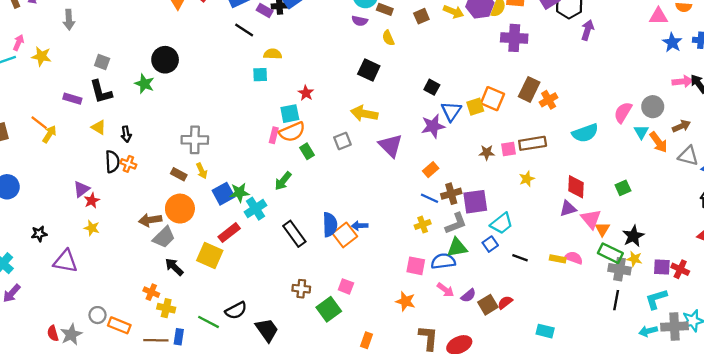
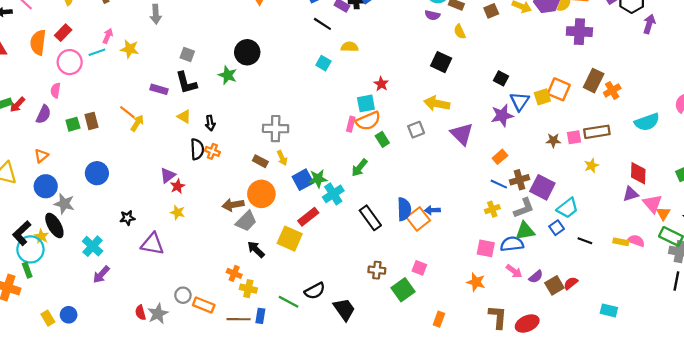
cyan square: (260, 75) -> (323, 63), moved, turned 32
purple square: (475, 202) -> (542, 187), turned 35

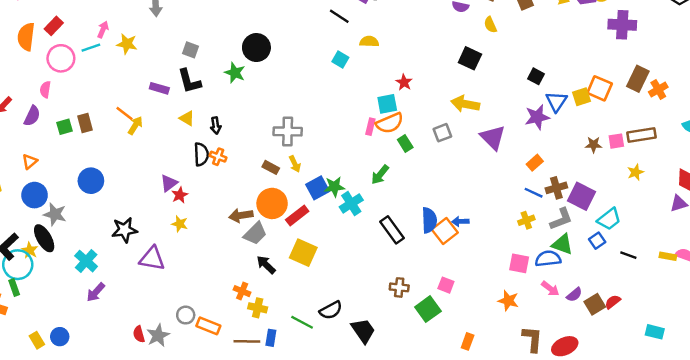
red rectangle: (308, 217) -> (297, 215), moved
black star: (127, 218) -> (124, 230), size x1.5
green triangle: (525, 231) -> (562, 244), turned 30

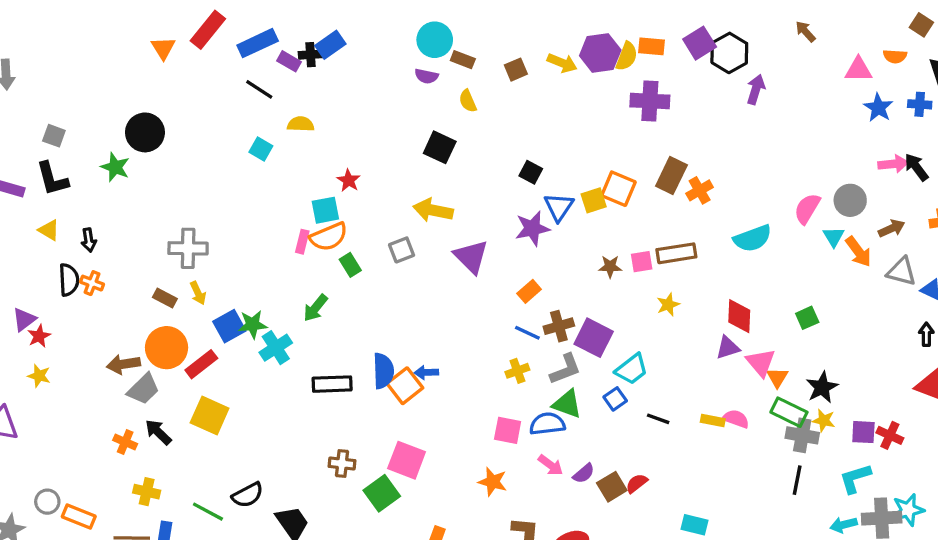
black rectangle: (392, 230) -> (332, 384), turned -56
pink square: (446, 285) -> (407, 460), size x1.6
orange cross: (242, 291) -> (125, 442), moved

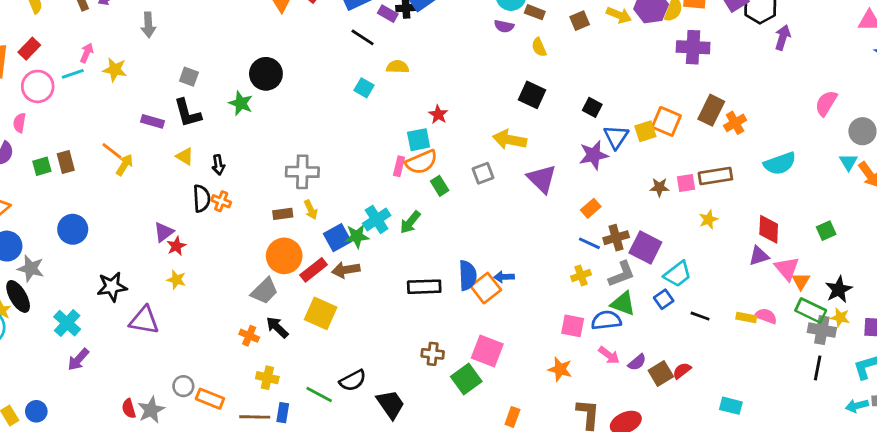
black square: (440, 147) -> (532, 95), moved
pink semicircle: (807, 209) -> (826, 103), moved
brown rectangle: (165, 298) -> (283, 214), turned -36
cyan cross: (276, 348) -> (377, 219), moved
brown arrow: (123, 364) -> (346, 270), moved

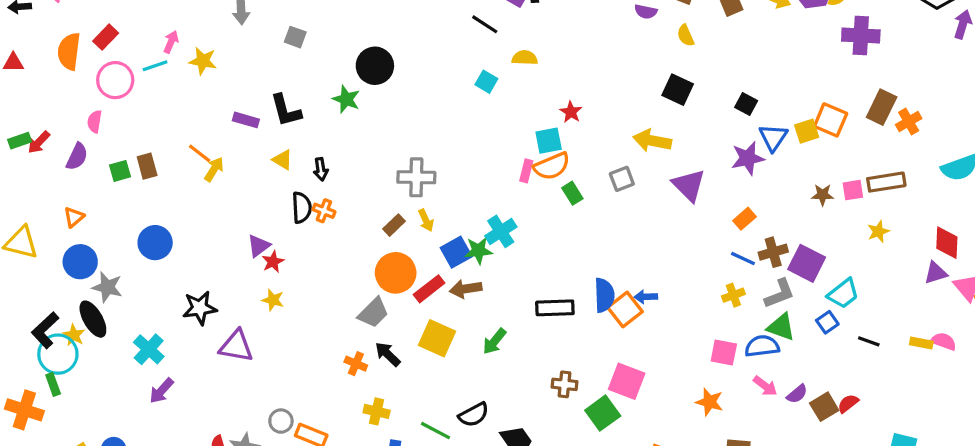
gray square: (189, 77) -> (295, 37), moved
brown rectangle: (283, 214) -> (394, 225), turned -36
green arrow: (410, 222) -> (494, 341), moved

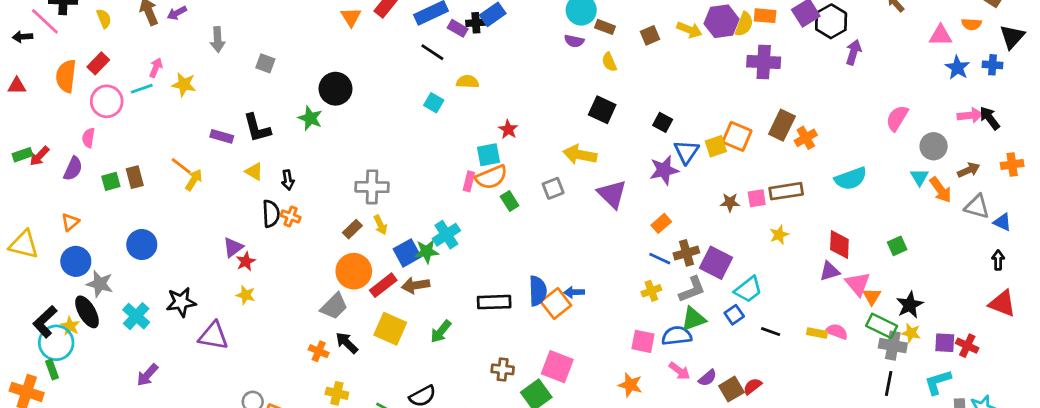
green triangle: (781, 327) -> (693, 319), turned -40
cyan cross: (149, 349) -> (136, 316), moved

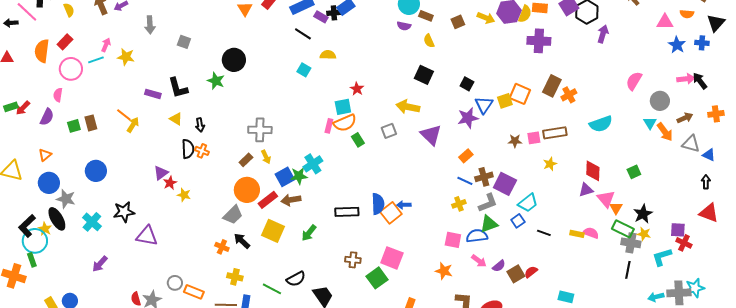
yellow star: (246, 295) -> (184, 195), moved
purple square: (945, 343) -> (678, 230), moved
cyan L-shape: (938, 382) -> (662, 257), moved

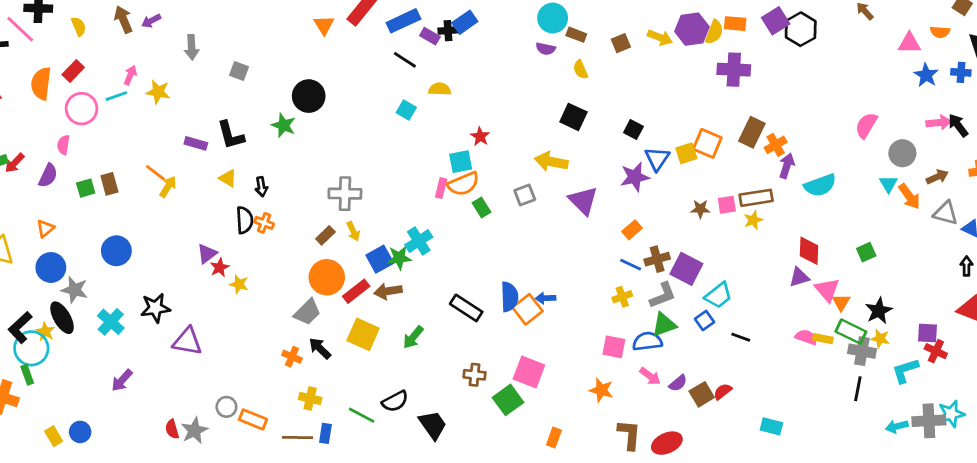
purple arrow: (603, 34) -> (787, 166), moved
yellow star: (550, 164) -> (753, 220), moved
black rectangle: (347, 212) -> (466, 308), turned 35
yellow rectangle: (577, 234) -> (823, 339), moved

